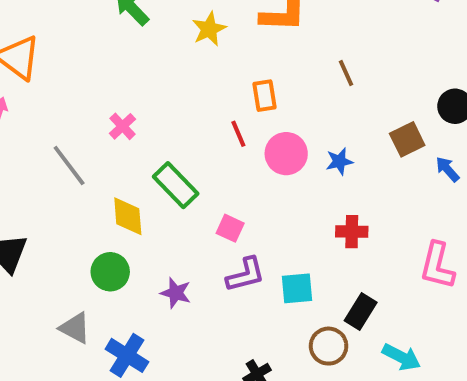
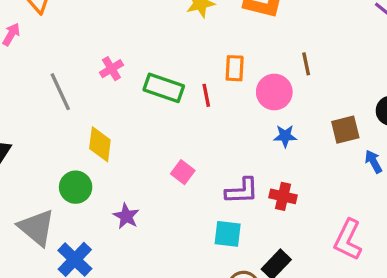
pink circle: (286, 154) -> (274, 92), moved
green rectangle: (176, 185) -> (164, 88), moved, turned -39
purple L-shape: (246, 275) -> (242, 191), moved
gray triangle: (75, 328) -> (37, 228), size x1.4

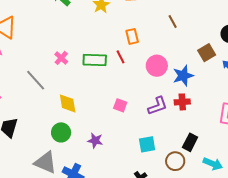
pink circle: (274, 92) -> (157, 66), moved
blue star: (285, 136) -> (183, 76), moved, size x1.5
cyan square: (228, 234) -> (147, 144), moved

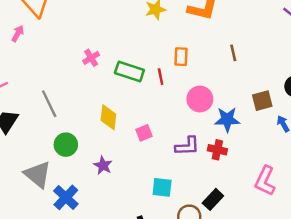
gray line: (36, 80) -> (49, 104), moved
yellow diamond: (68, 103) -> (108, 117), moved
pink square: (120, 105) -> (144, 133), turned 32

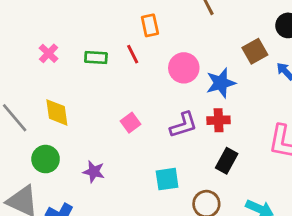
green rectangle: (129, 71) -> (96, 58), size x0.7
yellow diamond: (108, 117) -> (57, 112), moved
black rectangle: (213, 199) -> (227, 161), moved

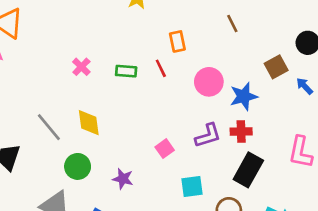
pink square: (130, 123) -> (165, 149), moved
black rectangle: (227, 161) -> (248, 170), size x1.4

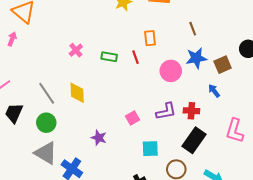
blue arrow: (305, 86) -> (214, 91), moved
blue star: (244, 96) -> (196, 58), moved
green circle: (78, 166) -> (46, 123), moved

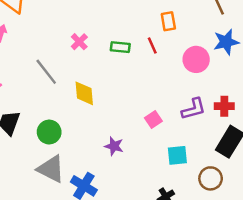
gray line: (47, 93) -> (46, 72), moved

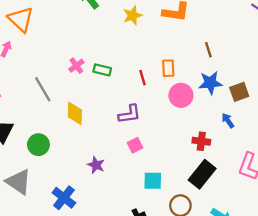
orange rectangle: (168, 21) -> (168, 68), moved
green rectangle: (120, 47) -> (102, 70), moved
purple L-shape: (194, 109) -> (129, 114), moved
gray triangle: (51, 169) -> (19, 182), moved

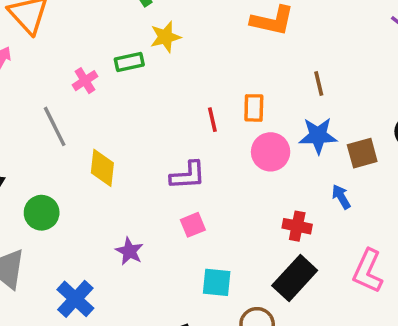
yellow star: (133, 15) -> (165, 37), moved
pink cross: (76, 66) -> (85, 81), moved
green rectangle: (102, 70) -> (129, 62), moved, turned -30

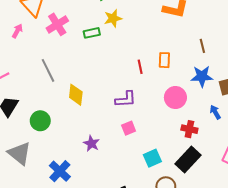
pink cross: (85, 81) -> (57, 24), moved, size x1.5
pink circle: (271, 152) -> (175, 98), moved
cyan square: (217, 282) -> (152, 158), moved, turned -30

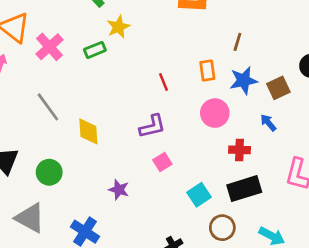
brown line: (202, 46) -> (237, 42), turned 40
orange rectangle: (164, 60) -> (207, 71), moved
black rectangle: (188, 159) -> (244, 189), turned 40

